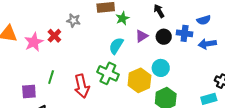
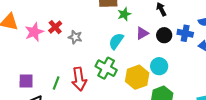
gray star: (73, 20) -> (75, 37), moved
green line: (51, 77) -> (56, 83), moved

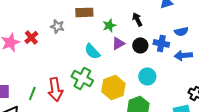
green star: (124, 14) -> (109, 25), moved
gray star: (75, 37) -> (57, 26), moved
cyan semicircle: (116, 41) -> (92, 51), turned -78
cyan circle: (159, 66) -> (147, 76), moved

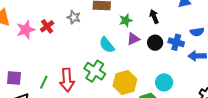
cyan circle: (147, 76) -> (164, 82), moved

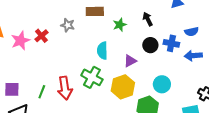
purple triangle: (133, 39) -> (130, 61), moved
cyan semicircle: (107, 45) -> (102, 51), turned 42

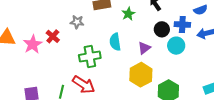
green cross: (92, 77) -> (90, 57), moved, turned -30
cyan circle: (162, 84) -> (176, 46), moved
red arrow: (65, 88) -> (84, 85), turned -40

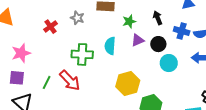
blue cross: (182, 24) -> (182, 31), moved
pink star: (33, 44) -> (21, 53), moved
purple triangle: (144, 48) -> (138, 40), moved

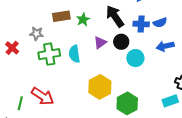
black arrow: (158, 18) -> (115, 16), size x1.6
green star: (129, 21) -> (83, 19), moved
green cross: (82, 54) -> (49, 54), moved

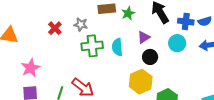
black circle: (121, 42) -> (150, 57), moved
red cross: (12, 48) -> (55, 28), moved
cyan circle: (135, 58) -> (177, 43), moved

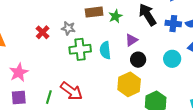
cyan circle: (177, 43) -> (172, 59), moved

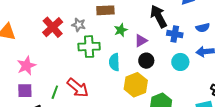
green star: (115, 16) -> (121, 30), moved
blue cross: (173, 24) -> (175, 34), moved
red cross: (43, 32) -> (53, 27), size x1.5
cyan semicircle: (105, 50) -> (114, 62), moved

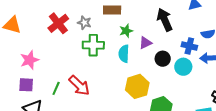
blue cross: (175, 34) -> (189, 46), moved
black circle: (146, 61) -> (163, 59), moved
cyan semicircle: (114, 62) -> (124, 54), moved

